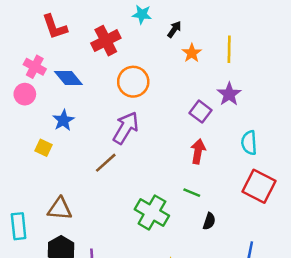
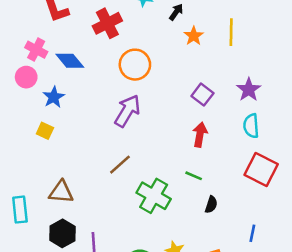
purple star: (229, 94) -> (249, 90), moved
blue star: (63, 120) -> (54, 97), moved
brown line: (106, 163) -> (120, 165), moved

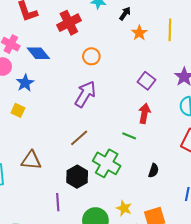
orange circle: (135, 65) -> (91, 56), size x0.7
green line: (194, 176) -> (129, 136), moved
black hexagon: (62, 233) -> (77, 177), moved

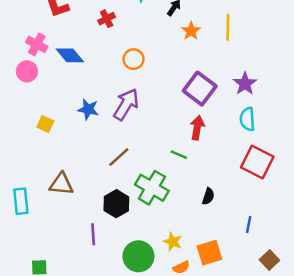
red cross: (69, 23) -> (107, 19), size x0.6
purple square: (146, 81) -> (200, 89), size x1.5
blue star: (25, 83) -> (88, 109), moved, turned -30

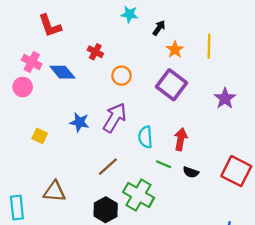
red cross: (107, 19) -> (95, 52), moved, turned -35
purple square: (200, 89) -> (172, 85), moved
cyan semicircle: (247, 119) -> (145, 137), moved
black semicircle: (208, 196) -> (191, 172), moved, turned 91

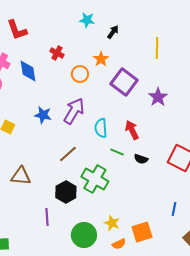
orange star: (175, 49) -> (101, 59), moved
blue diamond: (62, 72) -> (28, 71), turned 30
purple star: (225, 98) -> (158, 97), moved
red arrow: (181, 139) -> (132, 130), turned -36

